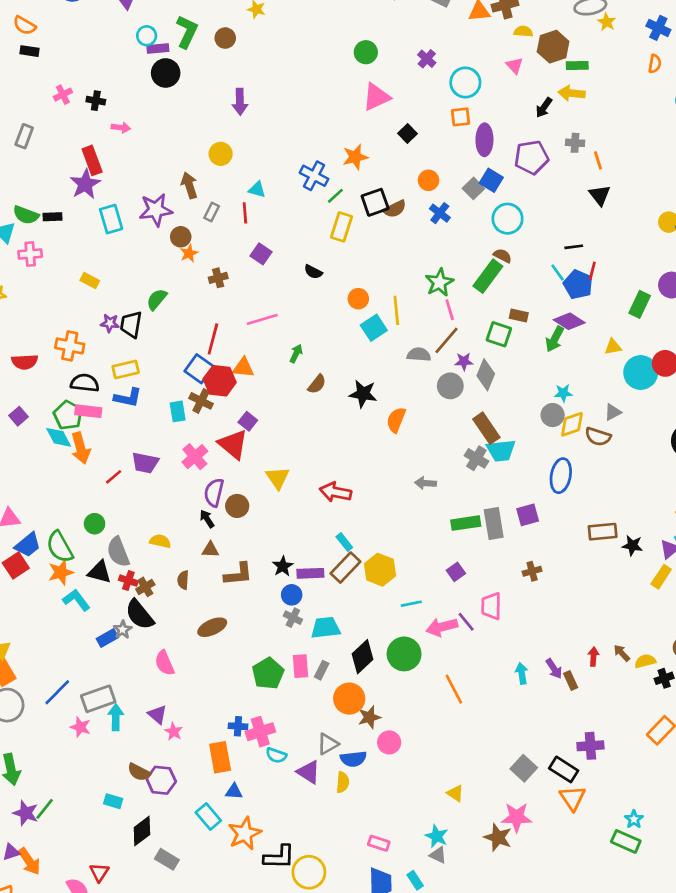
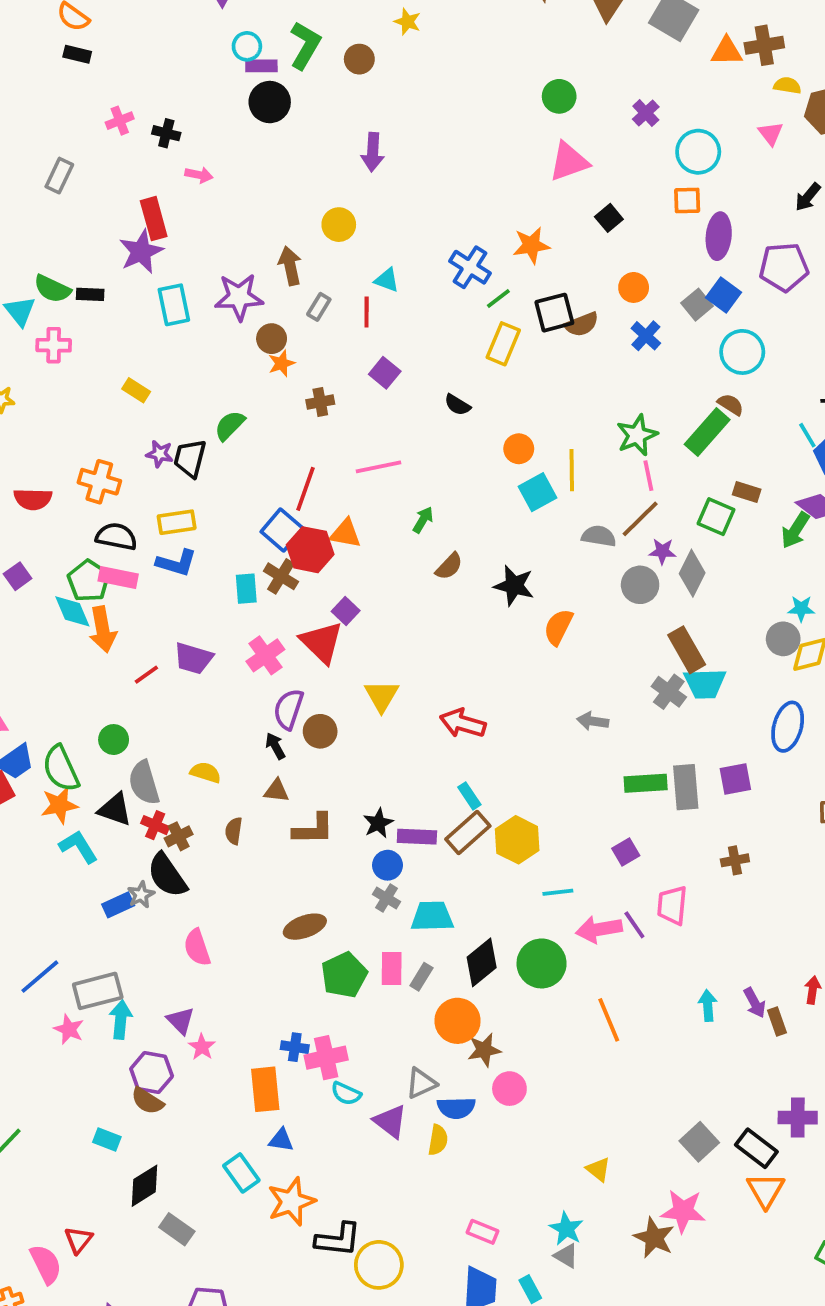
brown ellipse: (212, 627) -> (305, 927), moved
purple hexagon: (161, 780) -> (152, 1072), moved

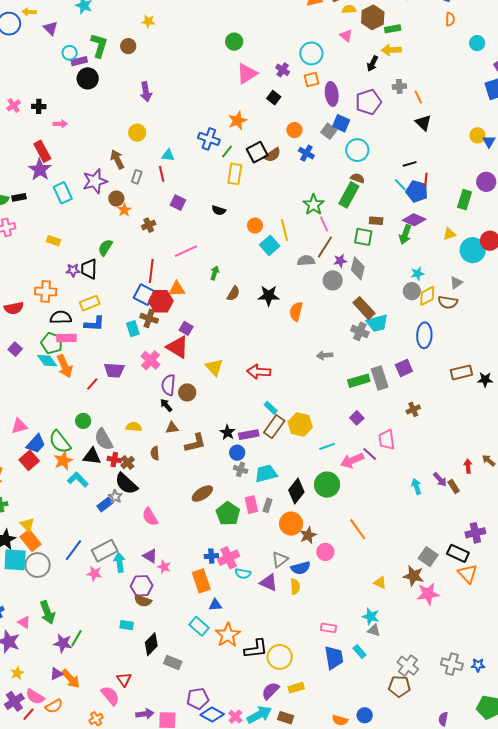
purple cross: (646, 113) -> (283, 70), moved
orange line: (609, 1020) -> (358, 529), moved
brown star: (654, 1238) -> (414, 576), moved

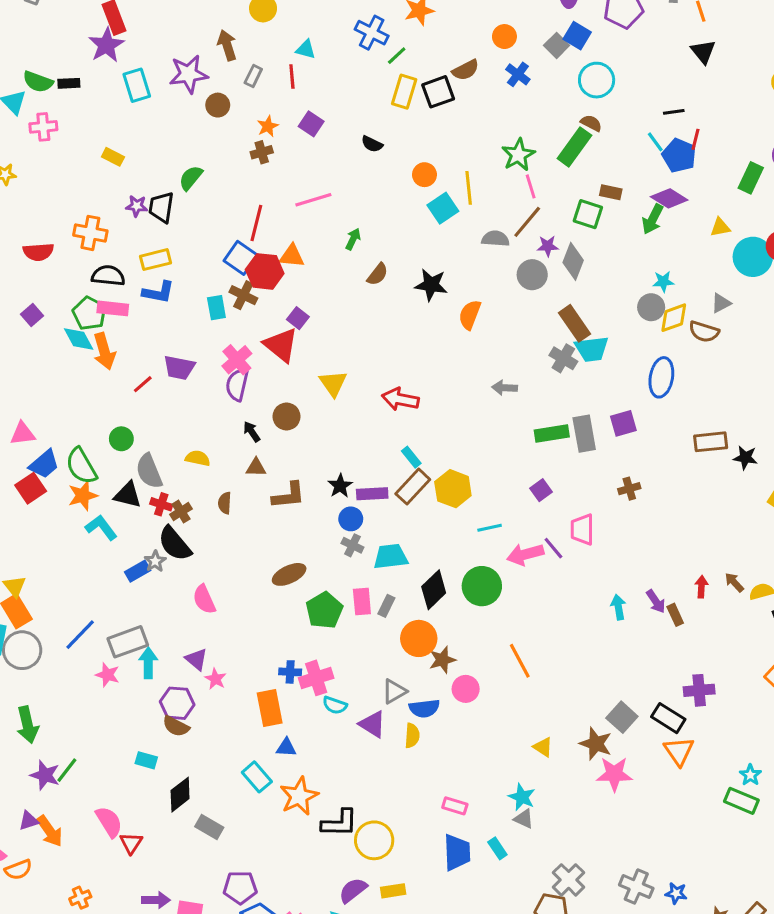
black square: (257, 152) -> (438, 92), moved
orange star: (124, 210) -> (268, 126), moved
purple semicircle: (169, 385) -> (237, 385), moved
pink semicircle: (110, 696) -> (109, 822), moved

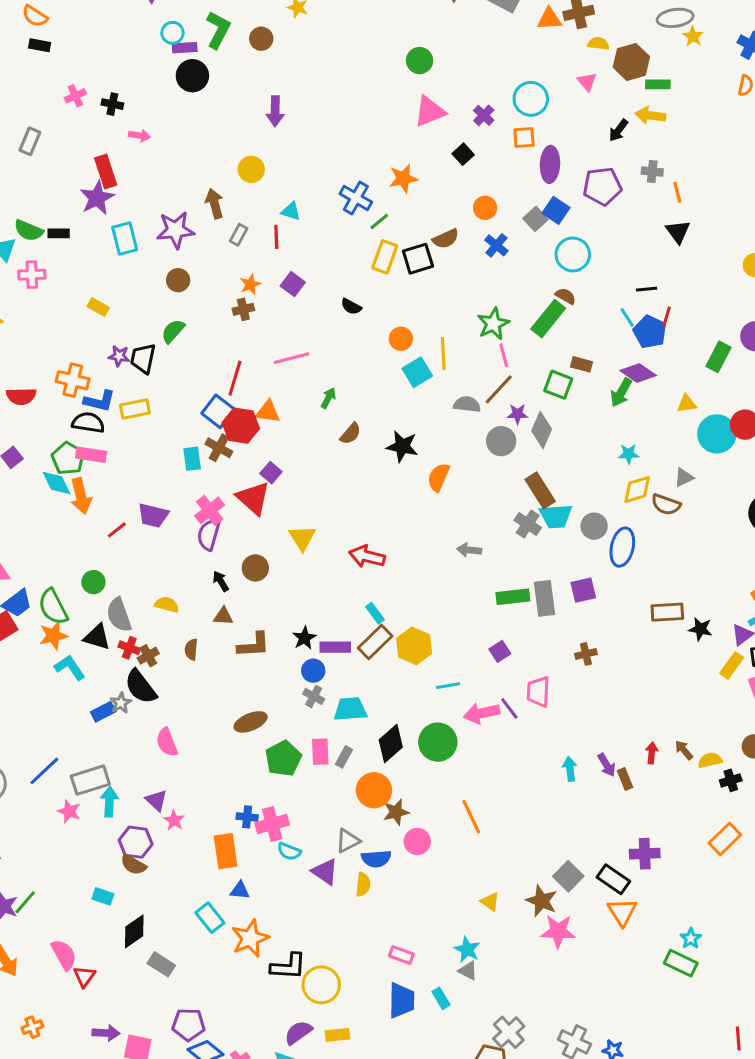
brown circle: (218, 105) -> (178, 280), moved
blue L-shape: (158, 292) -> (99, 401), moved
gray circle: (651, 307) -> (594, 526), moved

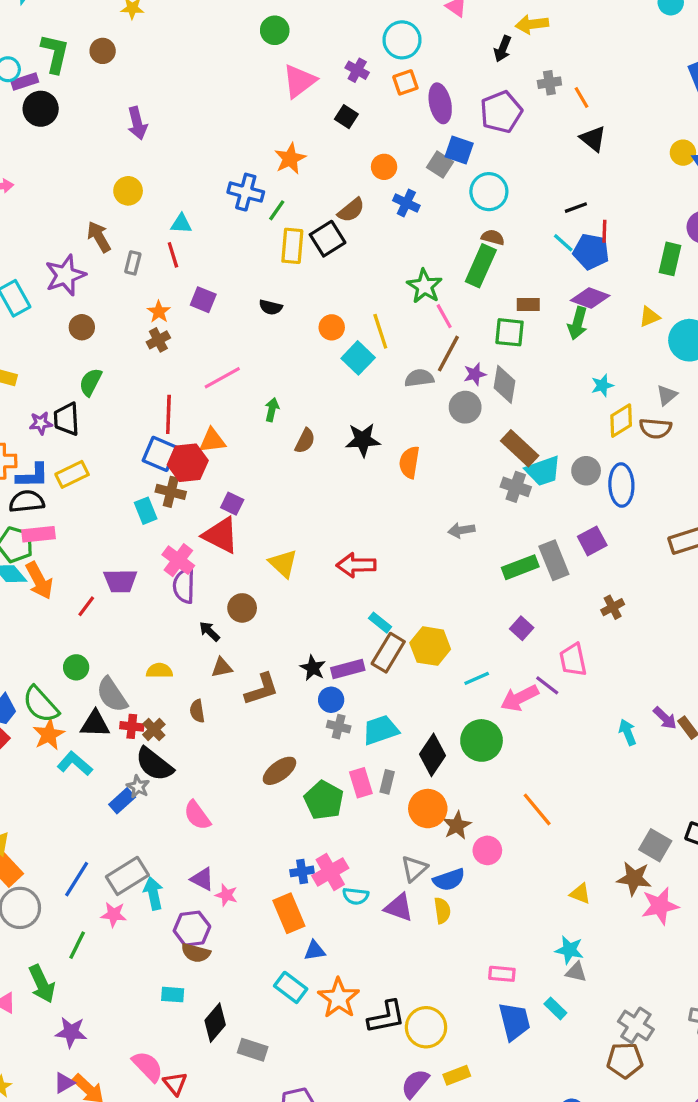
green line: (25, 902) -> (77, 945), moved

